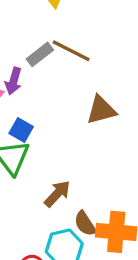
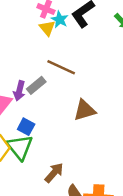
gray rectangle: (40, 54) -> (36, 85), moved

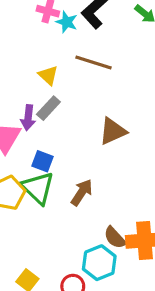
yellow triangle: (47, 28) -> (48, 75), moved
brown line: (61, 67) -> (94, 63), moved
brown arrow: (54, 173) -> (82, 192), moved

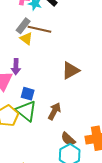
brown line: (94, 63) -> (39, 29), moved
gray rectangle: (48, 108) -> (23, 26), moved
brown semicircle: (115, 238) -> (68, 139), moved

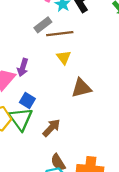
brown line: (39, 29) -> (60, 34), turned -35
yellow triangle: (26, 39) -> (64, 57), moved

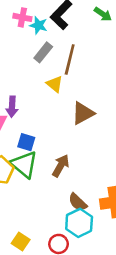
gray rectangle: (43, 25) -> (43, 52), moved
brown line: (60, 34) -> (70, 60), moved, turned -55

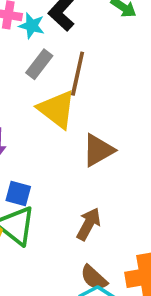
yellow triangle: (55, 84) -> (57, 109), size x1.6
brown arrow: (61, 166) -> (89, 224), moved

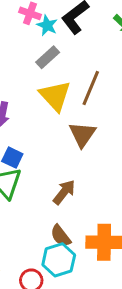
brown line: (78, 74) -> (91, 88), moved
brown triangle: (98, 150) -> (82, 134), turned -36

